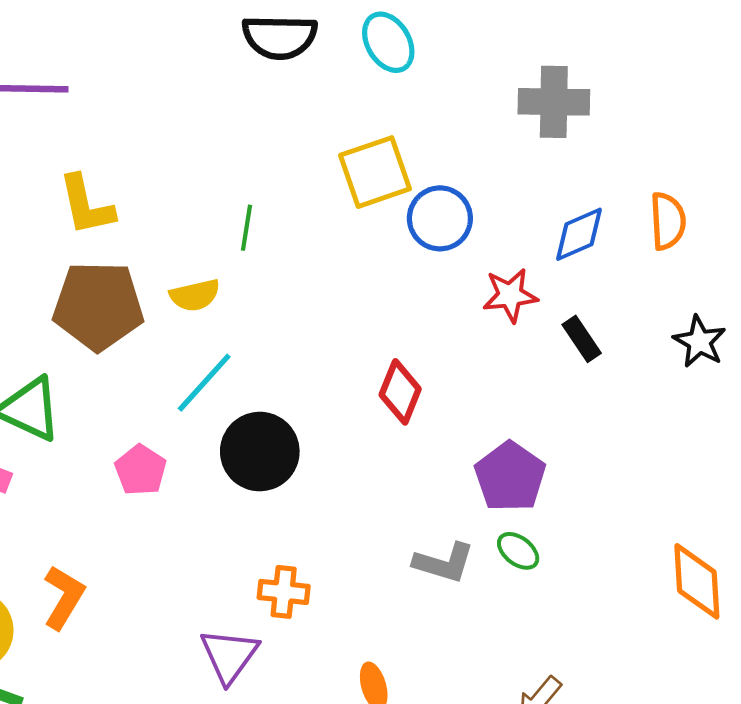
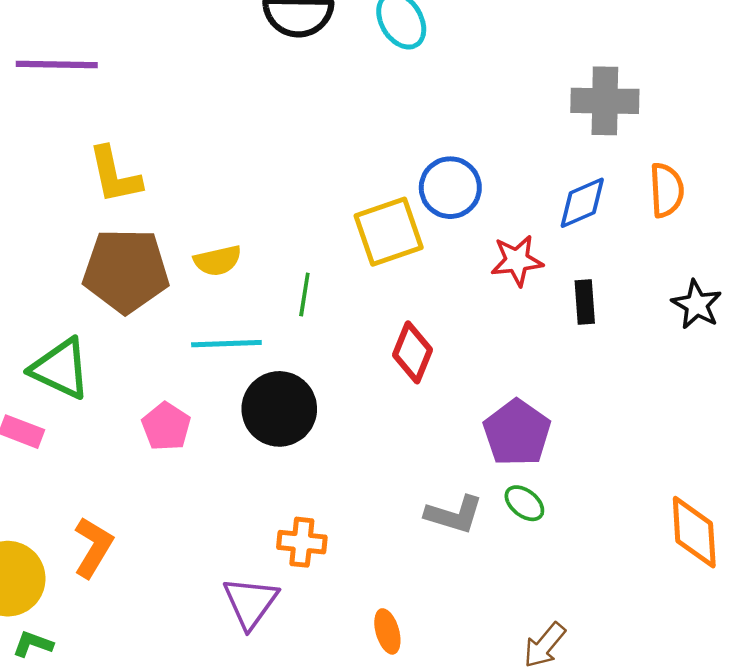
gray cross: (554, 102) -> (605, 101), moved
yellow square: (375, 172) -> (389, 232), moved
green line: (247, 228) -> (304, 295), moved
black rectangle: (582, 339) -> (585, 302), turned 30
cyan line: (204, 383) -> (226, 344), turned 46

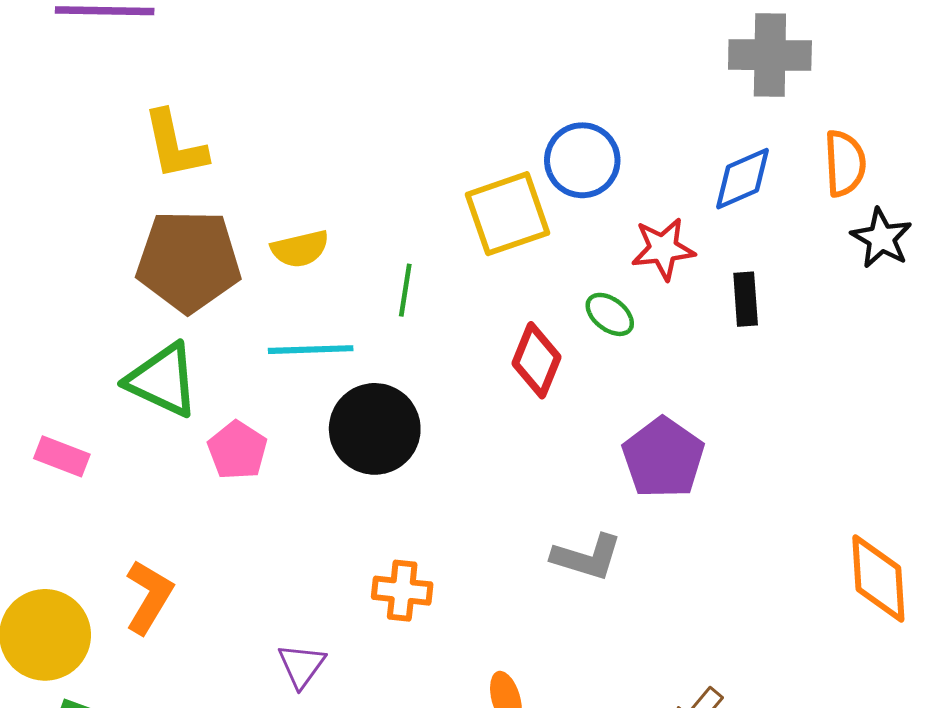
black star: (697, 305) -> (881, 238), moved
green triangle: (61, 369) -> (163, 380), moved
green ellipse: (524, 503) -> (610, 314), moved
purple triangle: (250, 603) -> (301, 665), moved, size x0.7

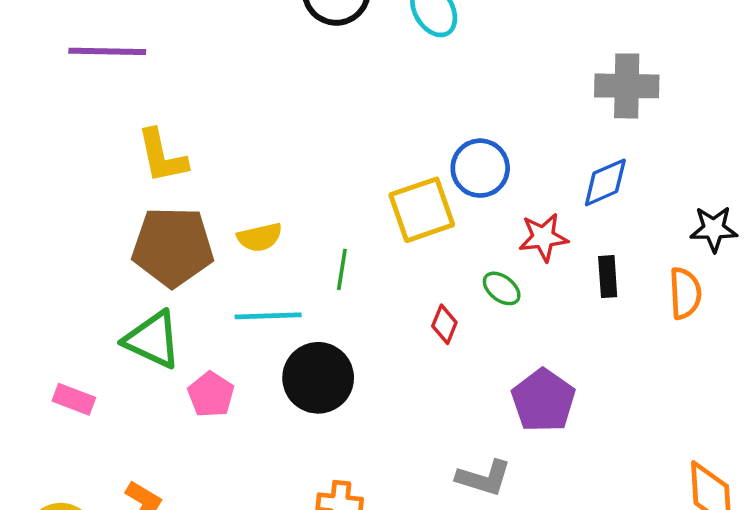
orange semicircle: (845, 163) -> (685, 293), moved
black star: (881, 238) -> (714, 229), turned -30
red diamond: (536, 360) -> (444, 324), size x0.7

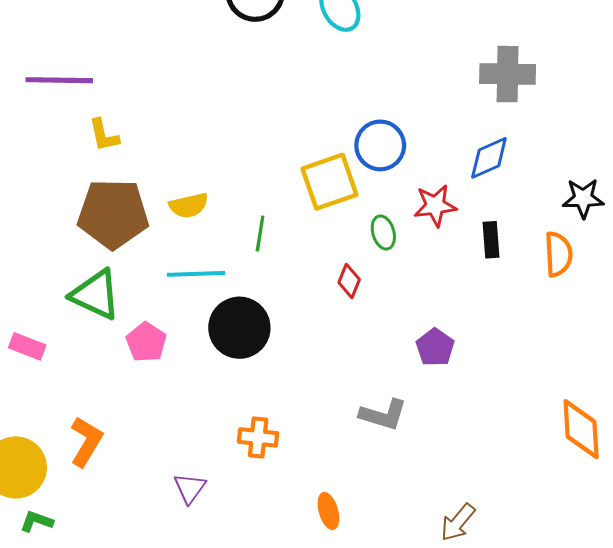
purple line: (107, 51) -> (59, 80), moved
yellow L-shape: (162, 156) -> (104, 135), size x0.7
green ellipse: (502, 288) -> (383, 232), moved, turned 36
purple pentagon: (543, 400) -> (435, 347), size x0.7

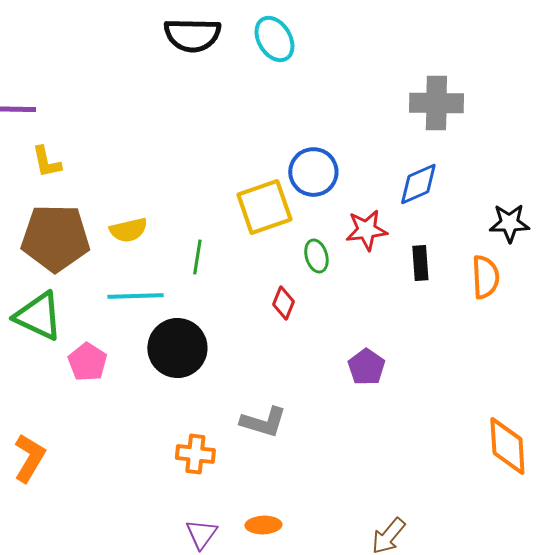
gray L-shape: (383, 415) -> (263, 422), moved
purple triangle: (190, 488) -> (201, 534), moved
orange ellipse: (328, 511) -> (263, 525), turned -76

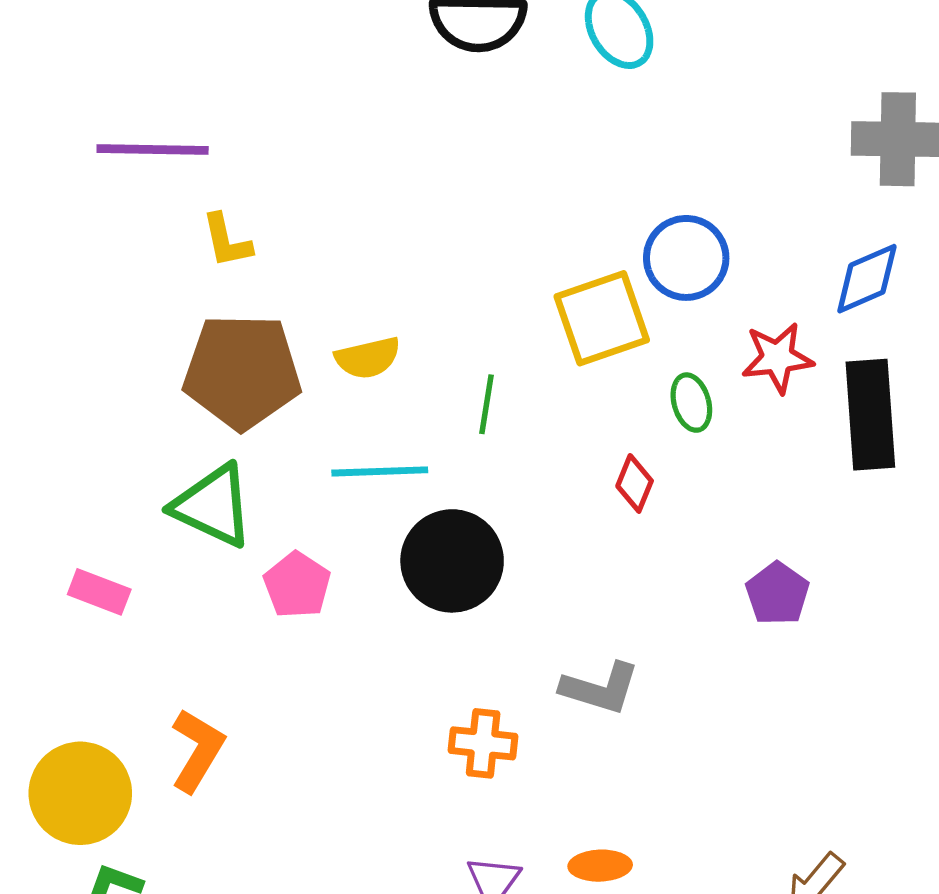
black rectangle: (420, 263) -> (870, 415), size x1.8

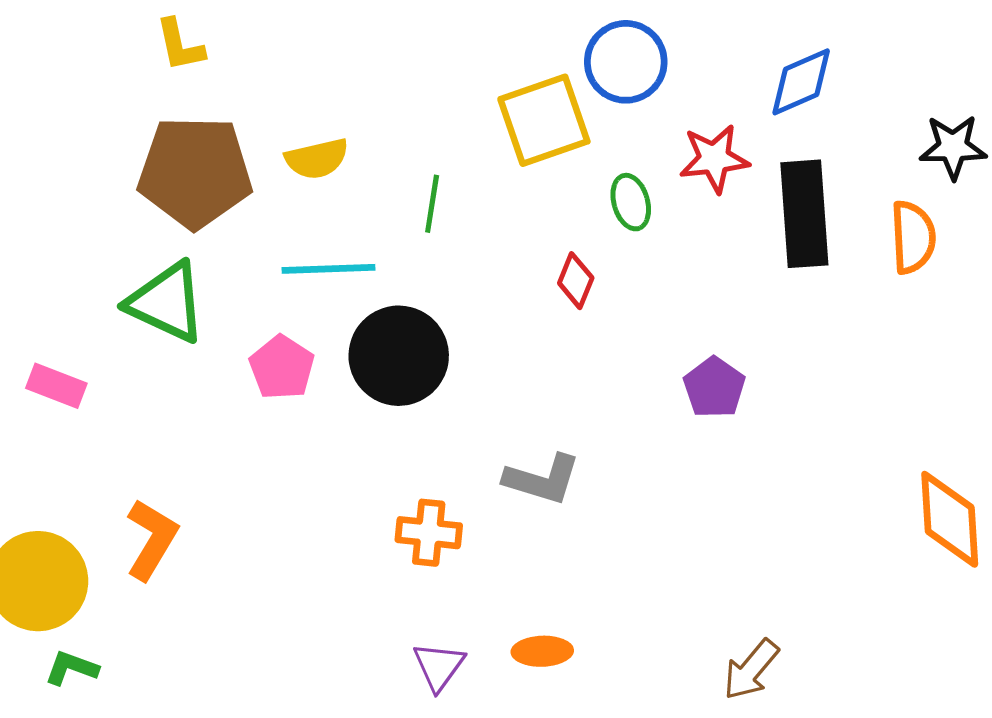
pink pentagon: (297, 585) -> (282, 367), moved

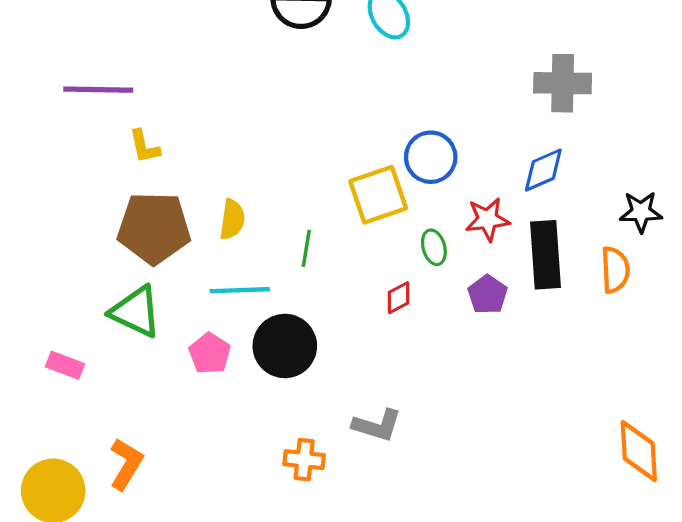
yellow semicircle: (317, 159) -> (232, 219), turned -69
red diamond: (576, 281) -> (399, 298), turned 40
purple pentagon: (714, 387) -> (488, 294), moved

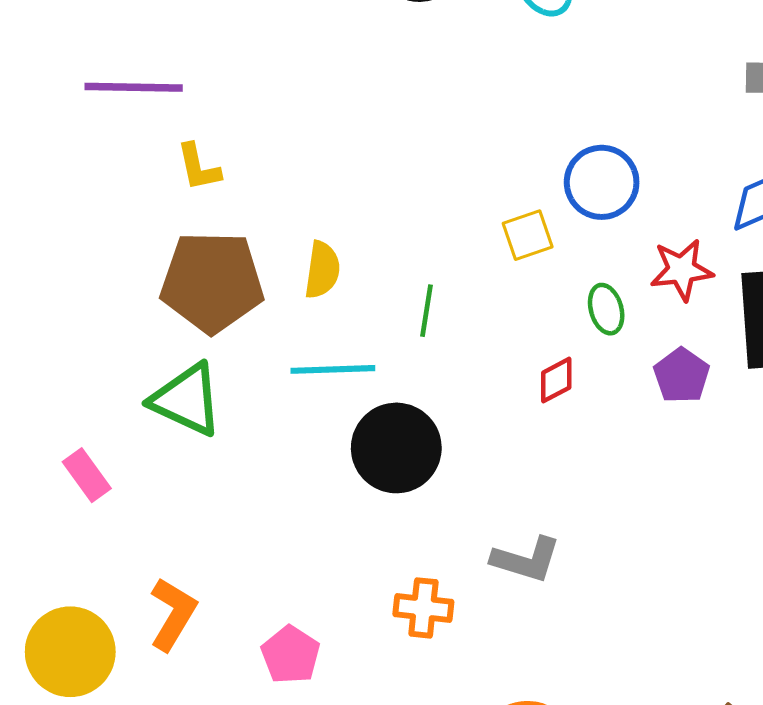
yellow square: (378, 195) -> (528, 235), size x0.6
pink pentagon: (210, 353) -> (291, 655), moved
pink rectangle: (65, 365) -> (87, 475), turned 33

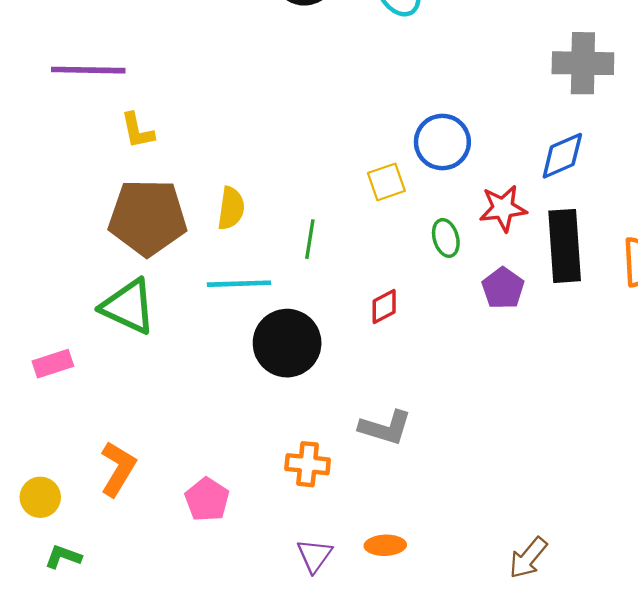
red diamond: (556, 380) -> (384, 307), moved
pink rectangle: (87, 475) -> (53, 364), turned -72
yellow circle: (70, 652) -> (40, 497), size x0.6

